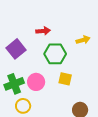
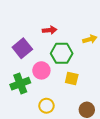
pink circle: (36, 82) -> (41, 70), moved
yellow circle: (23, 106) -> (46, 106), moved

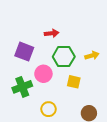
yellow arrow: (90, 39) -> (92, 56), moved
purple square: (22, 48) -> (24, 52), turned -30

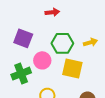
red arrow: (52, 33) -> (52, 12), moved
yellow square: (74, 82) -> (72, 68), size x1.5

